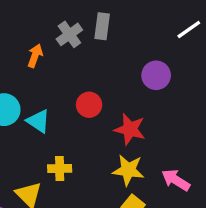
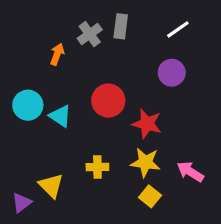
white line: (189, 30) -> (178, 29), moved
red circle: (89, 105) -> (108, 101), size x1.4
yellow cross: (60, 169) -> (97, 167), moved

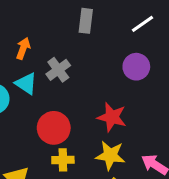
gray cross: (90, 34) -> (58, 70), moved
red circle: (108, 101) -> (54, 128), moved
cyan triangle: (60, 116) -> (26, 84), moved

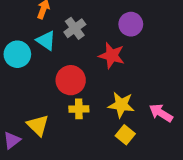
purple circle: (136, 67) -> (131, 24), moved
red star: (112, 117) -> (112, 56), moved

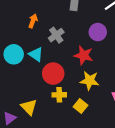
cyan triangle: (46, 41) -> (36, 54), moved
yellow star: (121, 105) -> (90, 81), moved
yellow square: (125, 135) -> (81, 106), moved

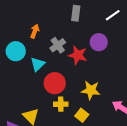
cyan circle: (14, 54) -> (16, 51), moved
cyan triangle: (36, 54) -> (38, 64), turned 42
red star: (84, 55) -> (78, 55), moved

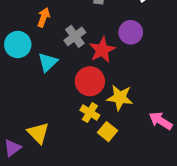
red star: (78, 55) -> (102, 50), turned 30
red circle: (55, 83) -> (90, 81), moved
yellow cross: (61, 104) -> (90, 113), moved, turned 32

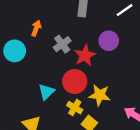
cyan triangle: (48, 62) -> (46, 92), moved

